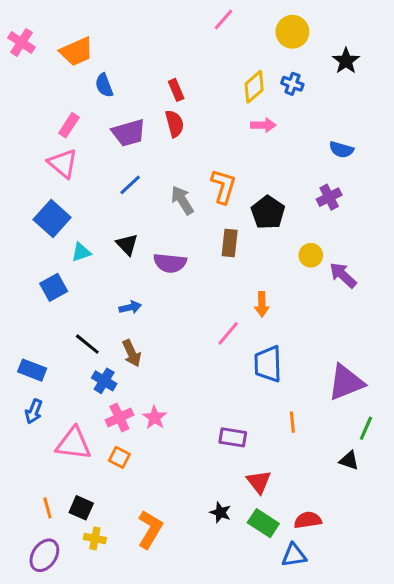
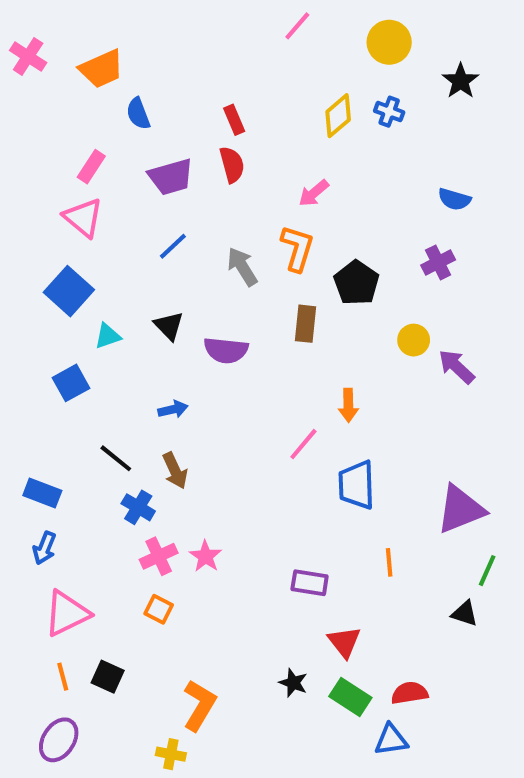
pink arrow: (263, 125) -> (314, 193), moved, turned 140
pink triangle: (73, 444) -> (67, 613), moved, turned -33
yellow cross: (95, 538) -> (171, 754), moved

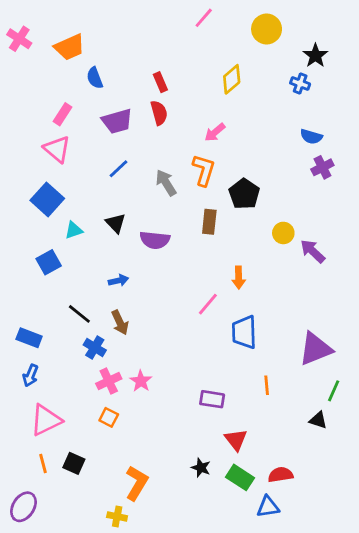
blue cross: (389, 112) -> (300, 83), moved
purple cross: (438, 263) -> (322, 167), moved
purple ellipse: (59, 740) -> (23, 507), moved

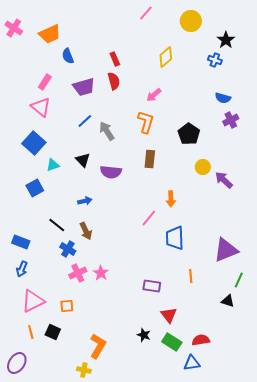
gray arrow: (166, 183) -> (107, 131), moved
black pentagon: (244, 194) -> (189, 134), moved
orange square: (109, 417) -> (67, 306), moved, turned -32

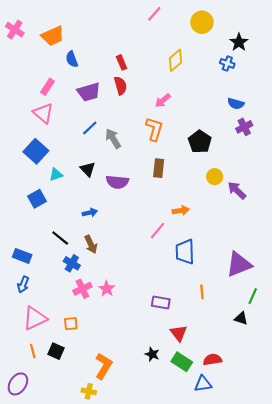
orange arrow: (171, 199) -> (181, 210), turned -98

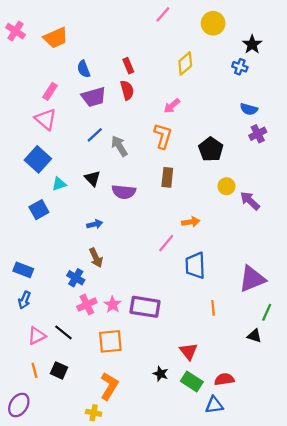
blue semicircle: (72, 59) -> (84, 69), moved
black line: (60, 238) -> (63, 332), moved
purple rectangle: (161, 302) -> (145, 307), moved, size x1.5
pink triangle: (35, 318) -> (37, 336), size x0.7
orange square: (71, 324) -> (110, 341), moved, size x1.6

